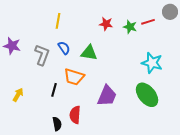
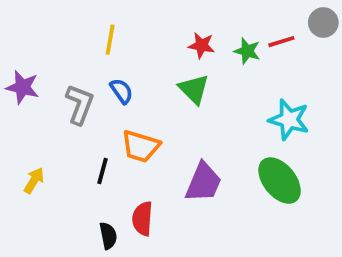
green triangle: (89, 53) -> (194, 89), moved, turned 36

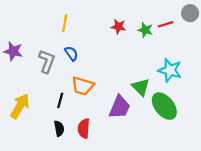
green triangle: (194, 89) -> (141, 87), moved
yellow arrow: (34, 181) -> (20, 106), size x1.6
black semicircle: (108, 236) -> (59, 128), moved

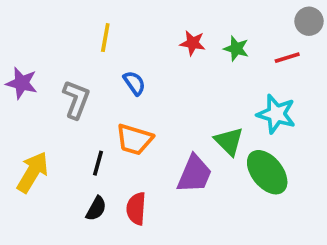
red line: (165, 24) -> (287, 58), moved
blue semicircle: (71, 53) -> (134, 83), moved
black semicircle: (59, 128) -> (96, 209), turned 40

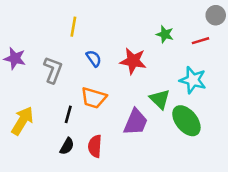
red star: (193, 43) -> (133, 61), moved, size x1.5

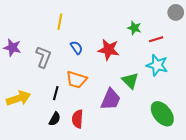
red line: (200, 41) -> (156, 39), moved
yellow arrow: (22, 121) -> (19, 98), turned 40
green ellipse: (186, 121) -> (162, 114), moved

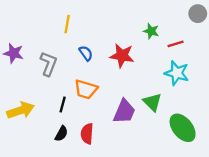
green triangle: (130, 81) -> (152, 102), moved

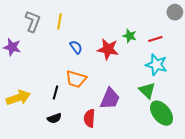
green star: (151, 31) -> (130, 36), moved
gray L-shape: (49, 64) -> (33, 21), moved
green triangle: (152, 102) -> (147, 90), moved
black semicircle: (61, 134) -> (54, 118), turned 40
red semicircle: (87, 134) -> (89, 118), moved

